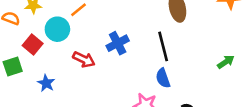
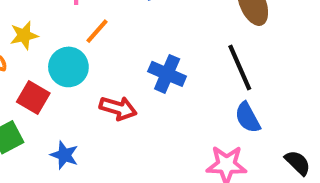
blue cross: (118, 43) -> (167, 74), turned -30

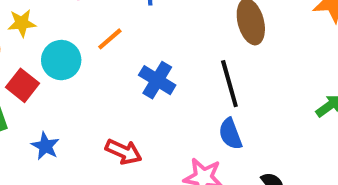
orange line: (97, 31) -> (110, 39), moved
red arrow: (118, 108) -> (124, 152), moved

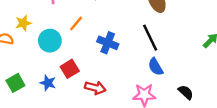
red square: (23, 85) -> (70, 69), moved, turned 30
blue star: (45, 146) -> (48, 83), moved

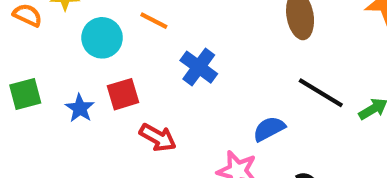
orange line: (76, 24) -> (154, 21), turned 63
black line: (150, 38) -> (321, 93), moved, turned -48
blue semicircle: (156, 67) -> (269, 129), turned 78

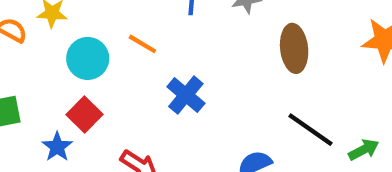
red square: (123, 94) -> (85, 115), moved, turned -32
blue star: (80, 108) -> (57, 147), moved

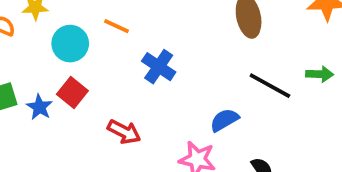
blue star: (57, 147) -> (39, 107), moved
green arrow: (364, 150) -> (320, 74), moved, turned 35

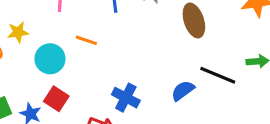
blue cross: (159, 67) -> (126, 98), moved
blue semicircle: (224, 120) -> (183, 91), moved

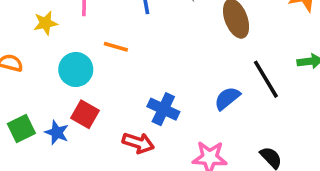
yellow star: (18, 32) -> (45, 23), moved
black line: (218, 75) -> (266, 79), turned 39

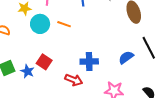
cyan circle: (76, 69) -> (40, 24), moved
blue cross: (163, 109) -> (89, 61), turned -30

